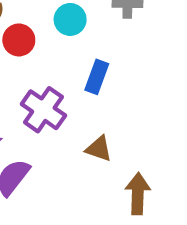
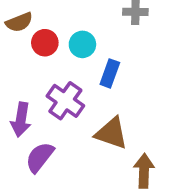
cyan circle: (70, 19) -> (82, 44), moved
brown triangle: (99, 149) -> (111, 133), size x1.5

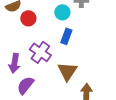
cyan circle: (82, 44) -> (62, 12), moved
brown triangle: (111, 133) -> (67, 71), turned 45

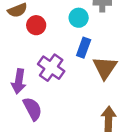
brown triangle: (67, 71) -> (105, 68), moved
purple semicircle: (25, 85) -> (32, 109), turned 114

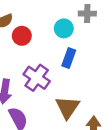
brown triangle: (105, 68) -> (67, 107), moved

